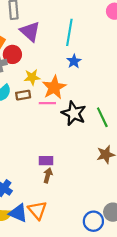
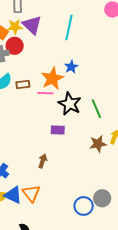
blue star: (74, 61) -> (71, 67), moved
yellow star: (32, 77) -> (15, 27), moved
purple rectangle: (46, 161) -> (58, 130), moved

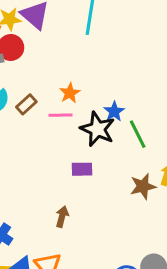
blue star: (71, 67) -> (114, 112), moved
orange star: (52, 78) -> (70, 93), size x0.6
brown rectangle: (23, 84) -> (26, 104), turned -32

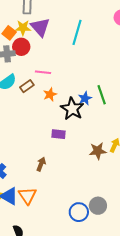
orange star: (70, 93) -> (50, 94), moved
pink line: (60, 115) -> (43, 72), moved
green line: (138, 134) -> (102, 95), moved

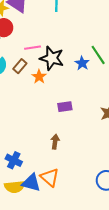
orange star: (50, 94) -> (39, 77), moved
black star: (72, 109) -> (52, 58), moved

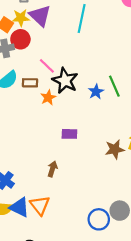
pink line: (33, 48) -> (47, 66), turned 42
brown rectangle: (20, 66) -> (30, 83), turned 40

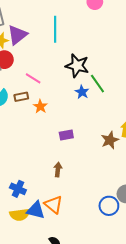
purple triangle: (40, 16) -> (17, 35), turned 50
black star: (65, 81) -> (77, 66), moved

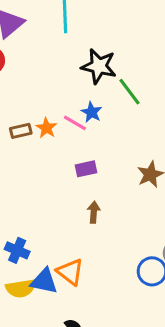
pink line: (33, 78) -> (75, 123), moved
blue star: (82, 92) -> (92, 112), moved
brown rectangle: (21, 97) -> (21, 131), moved
brown arrow: (58, 170) -> (94, 212), moved

